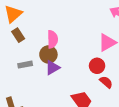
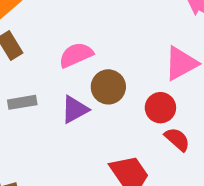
pink semicircle: (53, 39) -> (76, 55), turned -114
brown circle: (48, 54) -> (108, 87), moved

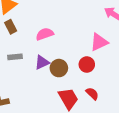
brown circle: (108, 87) -> (59, 68), moved
red semicircle: (177, 139) -> (92, 94), moved

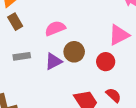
brown circle: (59, 68) -> (74, 52), moved

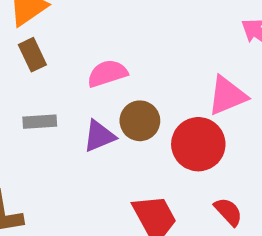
red circle: (106, 62) -> (198, 144), size x1.5
red semicircle: (113, 95) -> (228, 212), moved

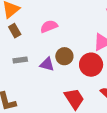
pink semicircle: (107, 73) -> (49, 26), moved
purple triangle: (99, 136) -> (47, 64), turned 42

